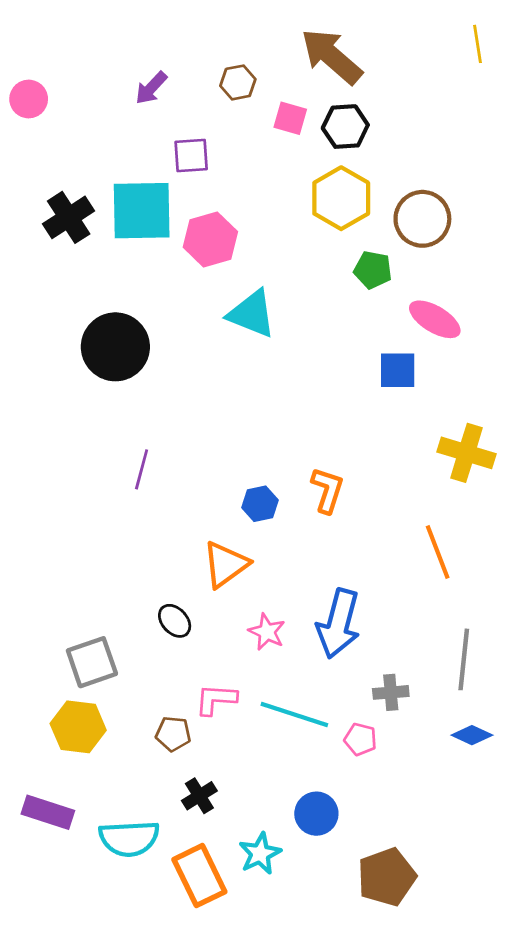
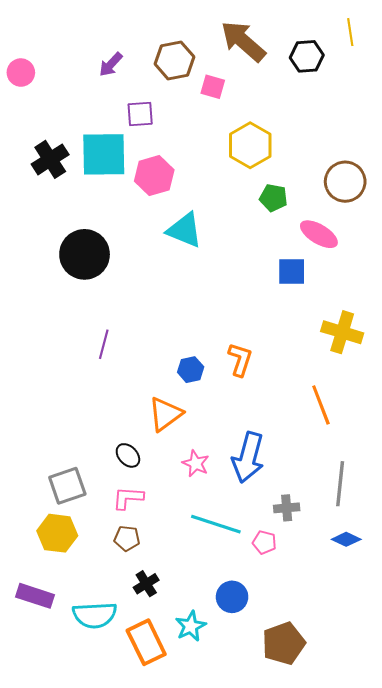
brown hexagon: (238, 82) -> (174, 60), size x1.5
black hexagon: (345, 127) -> (307, 56), moved
brown circle: (422, 219) -> (345, 182), moved
pink L-shape: (216, 699) -> (128, 498), moved

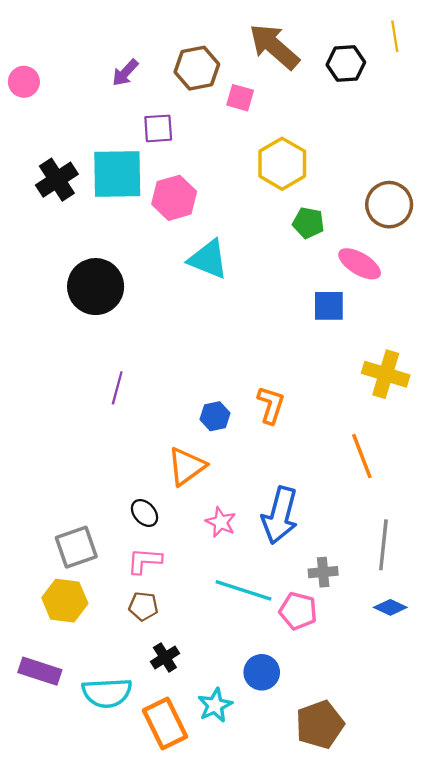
pink pentagon: (264, 542) -> (298, 611), size x1.4

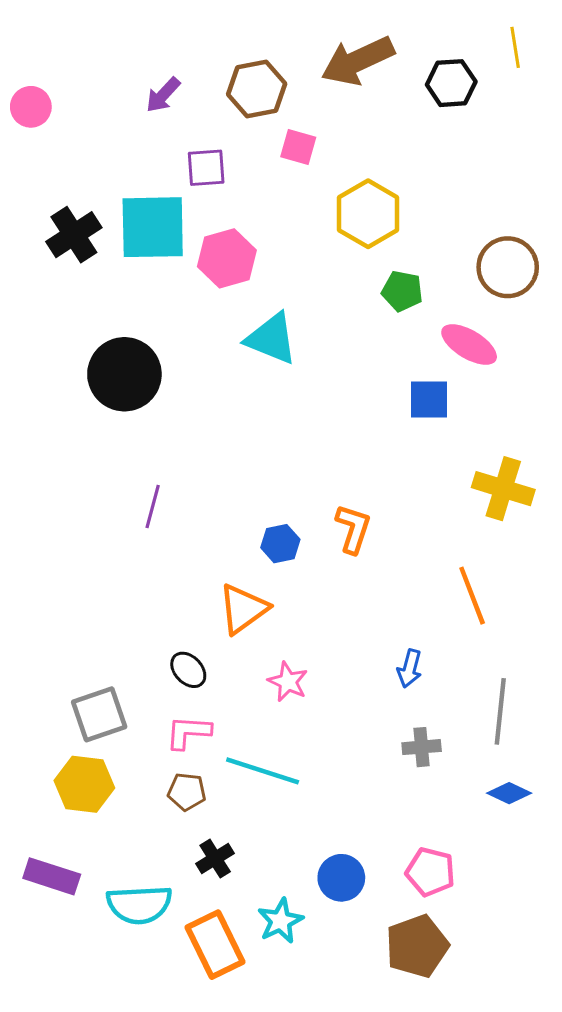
brown arrow: (274, 46) -> (358, 61), turned -66
pink square: (240, 98) -> (298, 147), moved
blue arrow: (280, 515) -> (410, 668), moved, size x0.5
cyan line: (243, 590) -> (263, 771), moved
pink pentagon: (298, 611) -> (430, 872), moved

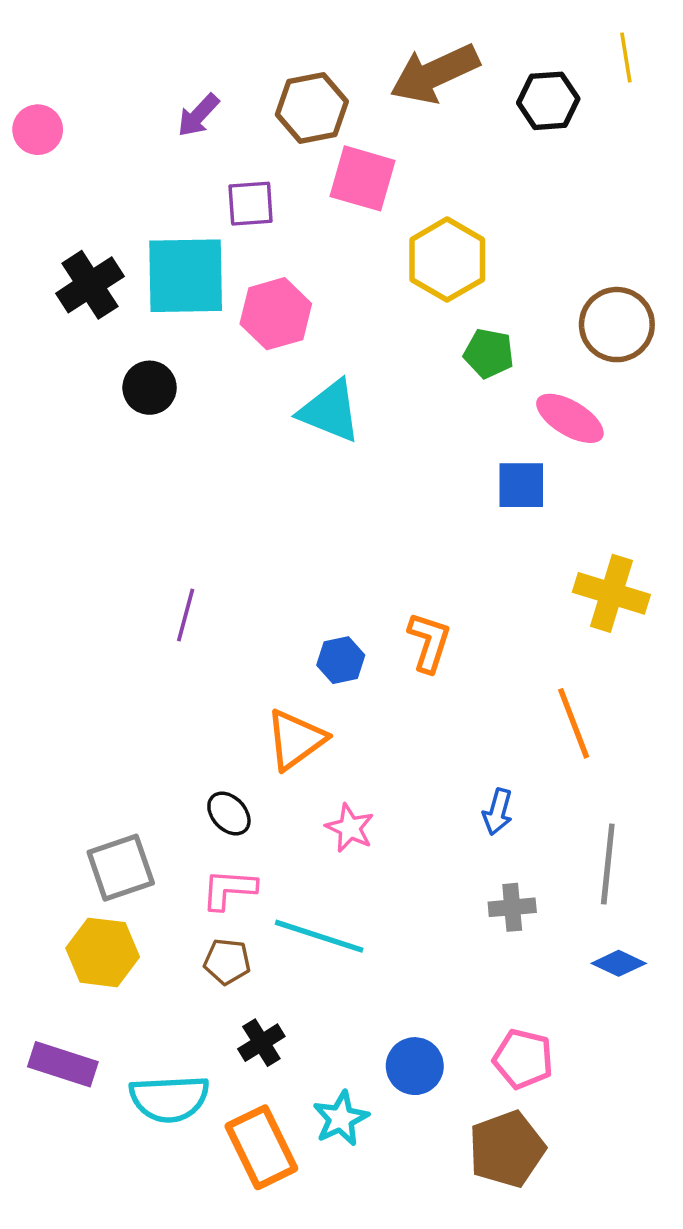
pink square: (298, 147) -> (362, 178), size x1.5
black circle: (124, 374) -> (150, 388), moved, size x0.6

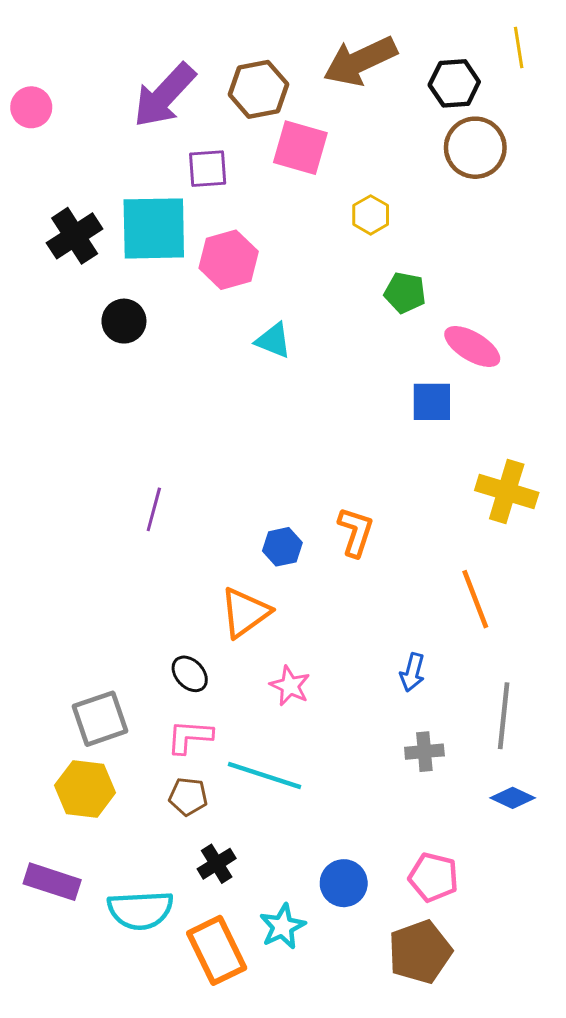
purple arrow: (198, 115) -> (164, 95), size x1.8
yellow hexagon: (447, 260) -> (371, 215), size x0.6
brown circle: (617, 325) -> (475, 148), moved
cyan triangle: (330, 411) -> (273, 341), size x0.7

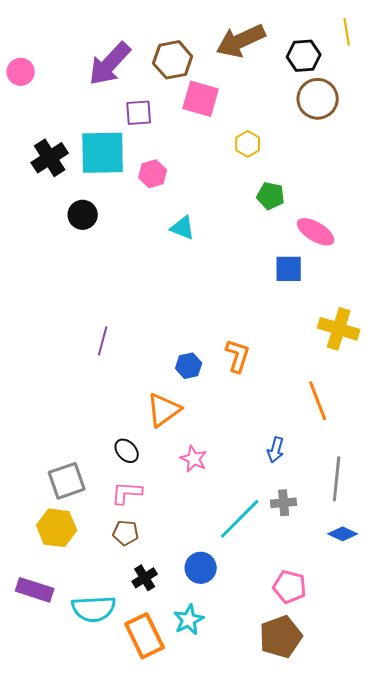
pink hexagon: (229, 260) -> (153, 174), size x0.7
cyan line: (264, 776) -> (240, 519), moved, turned -63
blue circle: (344, 883) -> (201, 568), moved

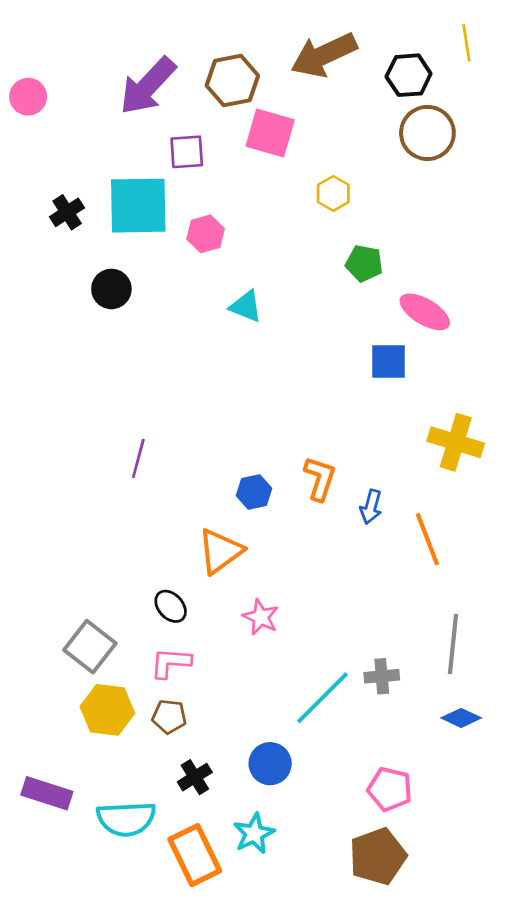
black cross: (50, 158) -> (67, 212), size x0.7
blue arrow: (276, 450) -> (371, 507), moved
gray square: (67, 481) -> (90, 647), turned -33
yellow hexagon: (57, 528) -> (107, 710), moved

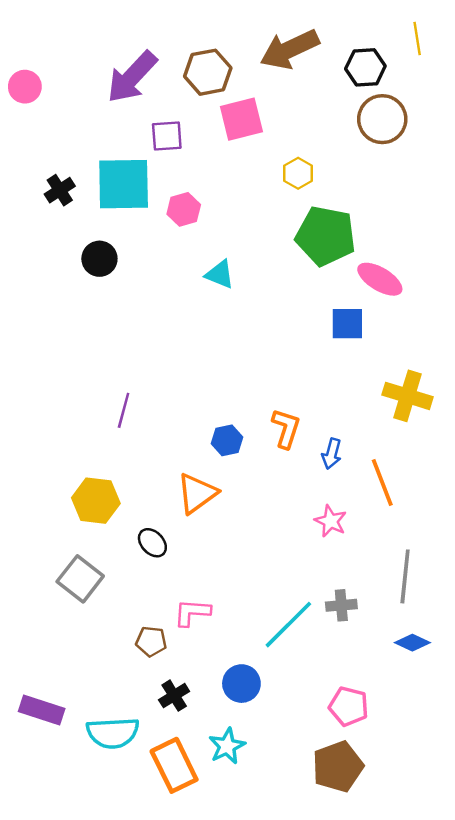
pink square: (270, 133) -> (241, 119), turned -30
green pentagon: (364, 263) -> (326, 236), size x1.8
pink star: (261, 617) -> (331, 521), moved
pink L-shape: (171, 663) -> (192, 613), moved
yellow hexagon: (107, 710) -> (96, 501), moved

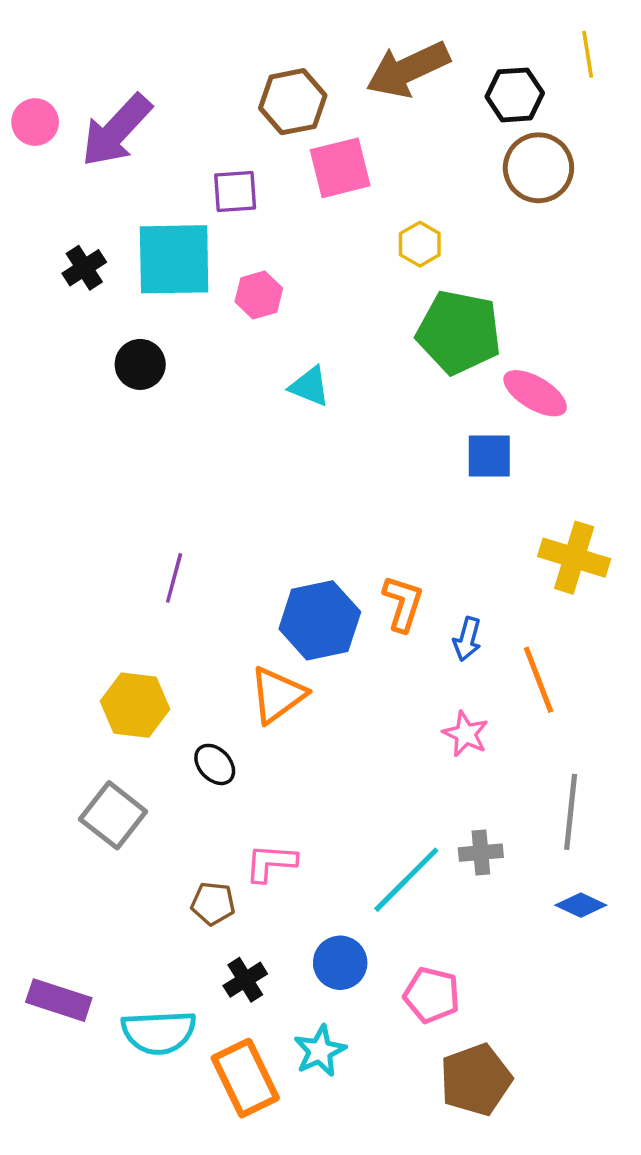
purple arrow: (132, 77) -> (116, 131), moved
blue hexagon: (227, 440) -> (320, 620), size x1.8
pink pentagon: (349, 706) -> (432, 995), moved

